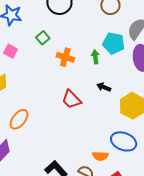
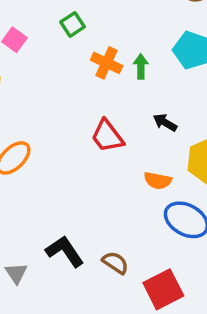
green arrow: (95, 57) -> (141, 66), moved
orange semicircle: (100, 156) -> (158, 181), moved

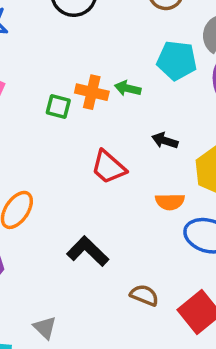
green square: (73, 24) -> (58, 107), moved, turned -30
green arrow: (141, 66) -> (128, 88), turned -65
black L-shape: (65, 251) -> (88, 251), moved

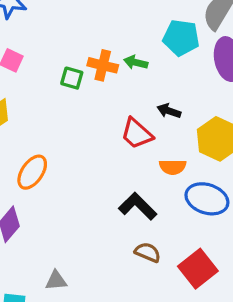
red trapezoid: (108, 167) -> (137, 134), moved
black L-shape: (88, 251) -> (138, 206), moved
gray triangle: (45, 328) -> (56, 280), turned -50

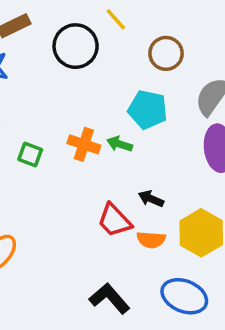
cyan pentagon: (181, 38) -> (148, 110), moved
green square: (72, 78) -> (30, 154), moved
orange semicircle: (173, 167) -> (151, 240), moved

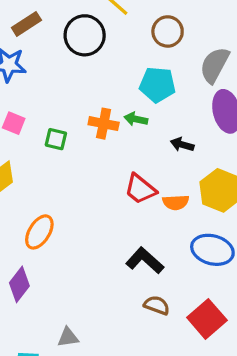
black arrow: (151, 199) -> (182, 145), moved

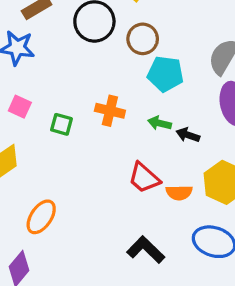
brown circle: (168, 31) -> (143, 39), moved
green arrow: (136, 119) -> (160, 123), moved

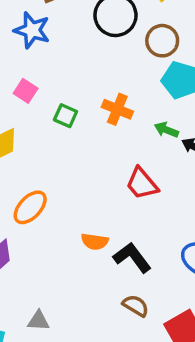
orange semicircle: (179, 193) -> (95, 242), moved

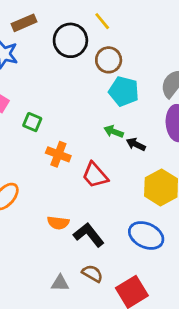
orange cross: (117, 109) -> (58, 154), moved
gray triangle: (38, 321) -> (60, 283), moved

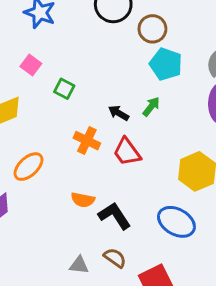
green arrow: (114, 132) -> (151, 107), turned 102
black arrow: (136, 144) -> (119, 113), moved
orange cross: (58, 154) -> (87, 141), moved

